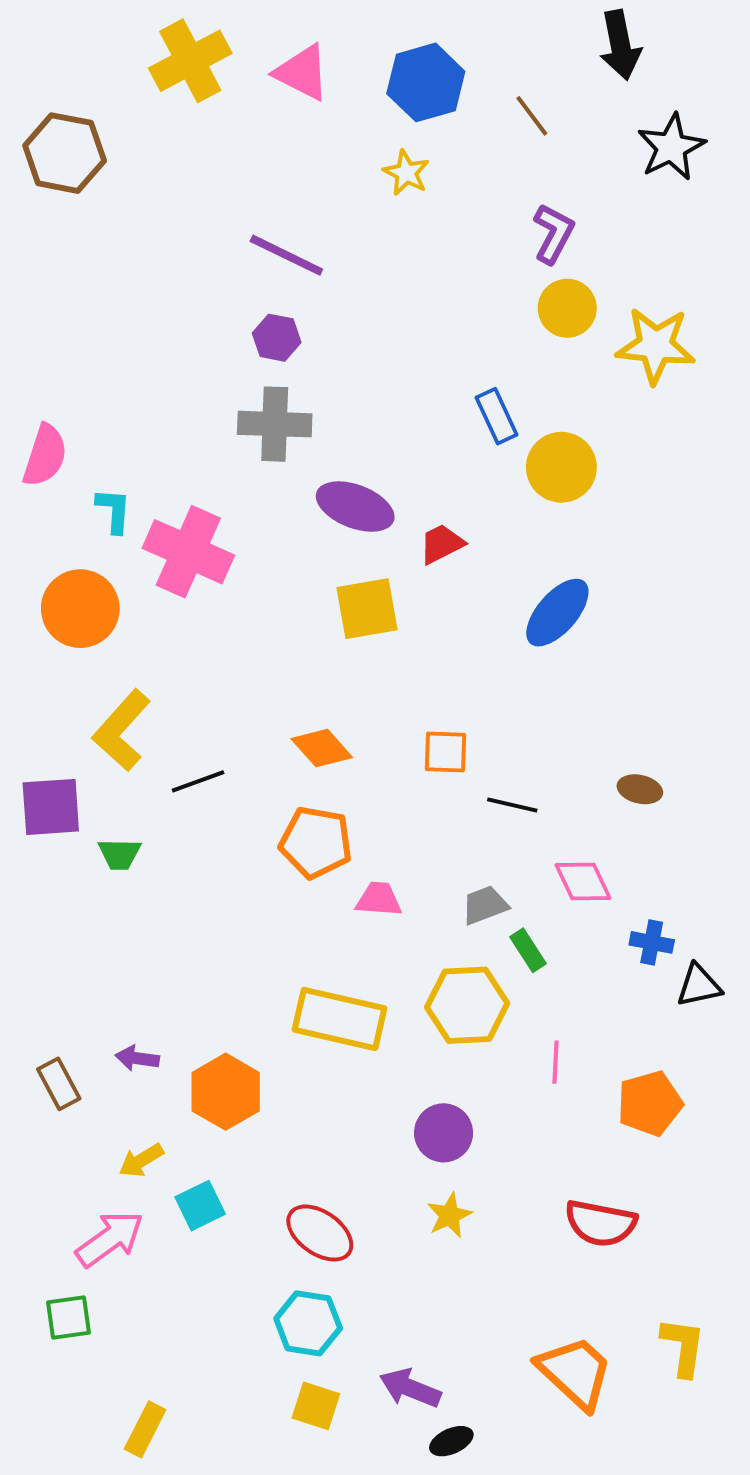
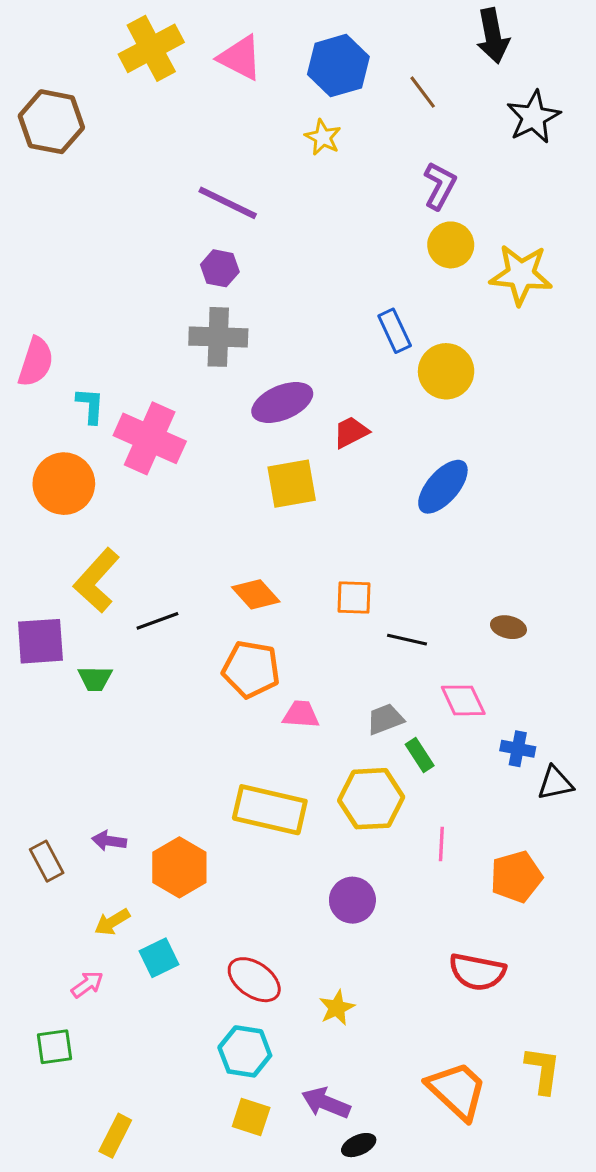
purple ellipse: (355, 507) -> (282, 402), turned -44
yellow star: (449, 1215) -> (337, 1008), moved
pink arrow: (110, 1239) -> (87, 984), size x0.6

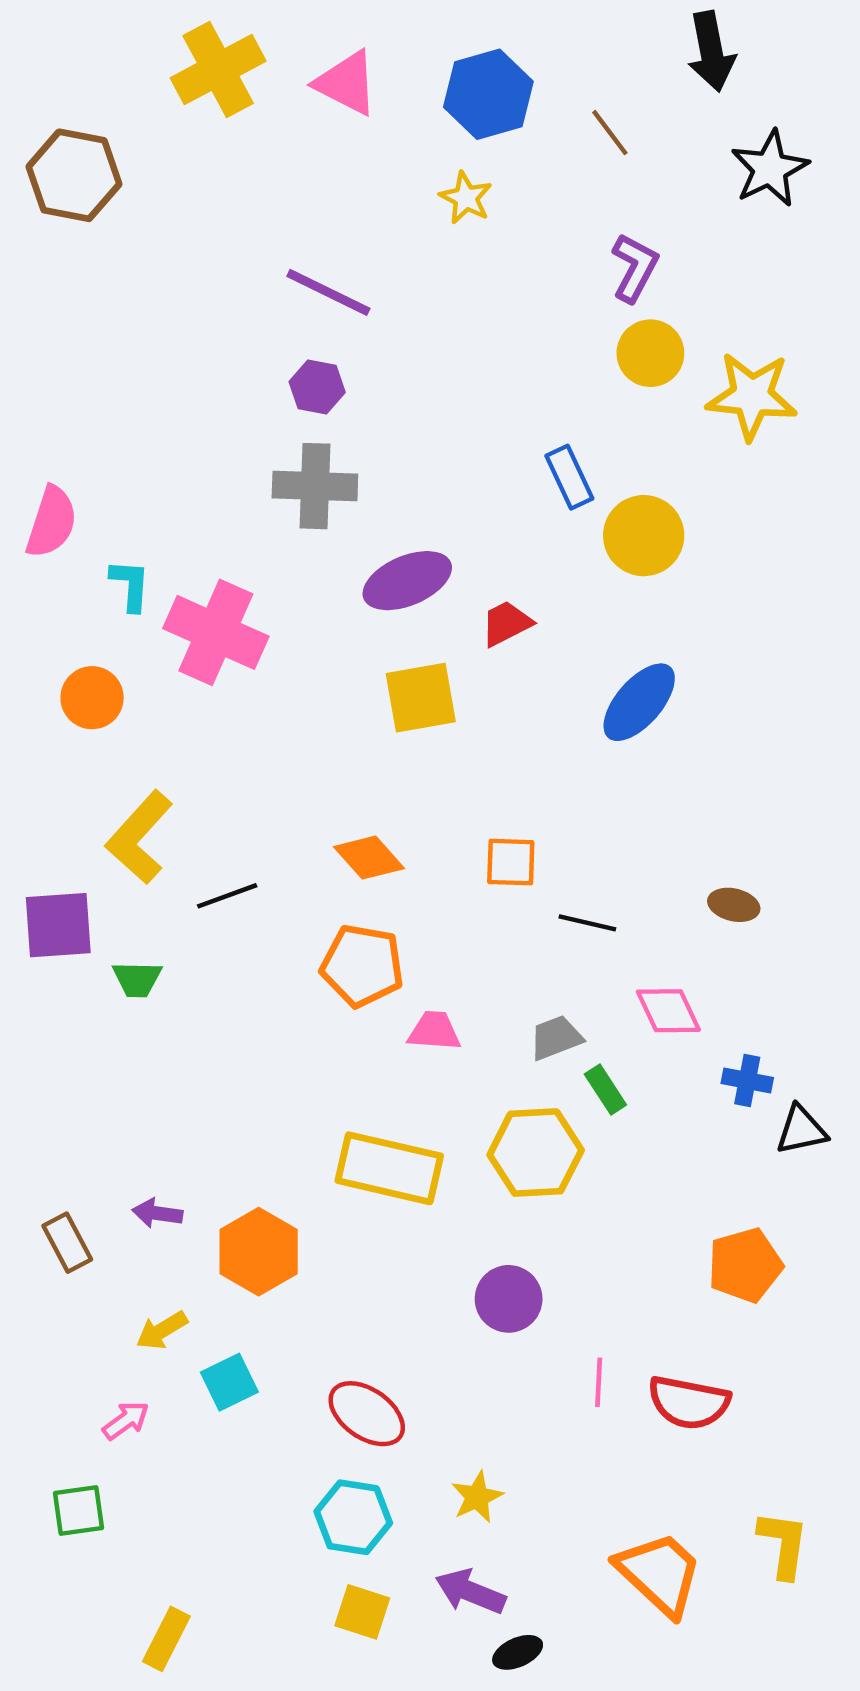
orange circle: (64, 484) -> (92, 698), size x0.7
pink line: (441, 844) -> (599, 1382), moved
yellow star: (337, 1008) -> (477, 1497), moved

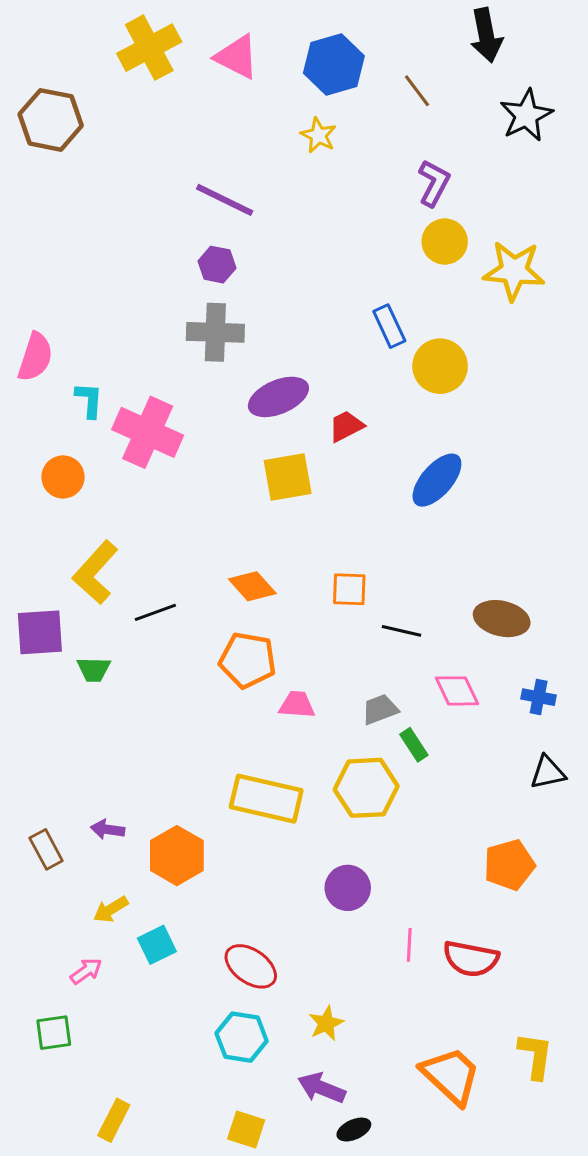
brown ellipse: (734, 905) -> (502, 619), size x1.6
blue cross: (747, 1080) -> (539, 697), moved
yellow square: (362, 1612) -> (246, 1130), moved

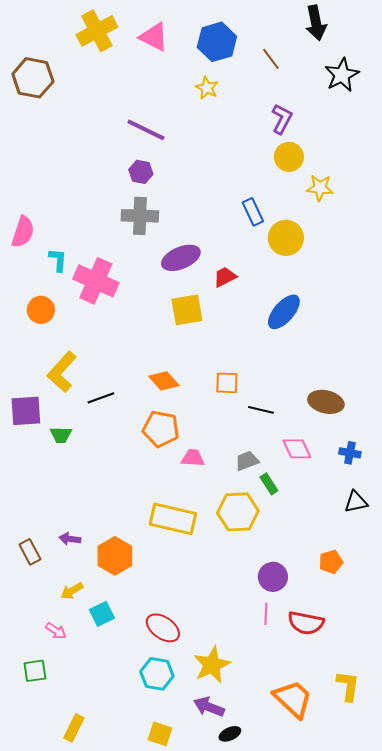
yellow star: (514, 271) -> (320, 188), moved, size x0.7
orange pentagon: (509, 865) -> (331, 562), size x0.7
purple circle: (348, 888) -> (273, 577), moved
pink arrow: (86, 971) -> (56, 631), turned 70
yellow star: (326, 1023) -> (212, 665), size x1.6

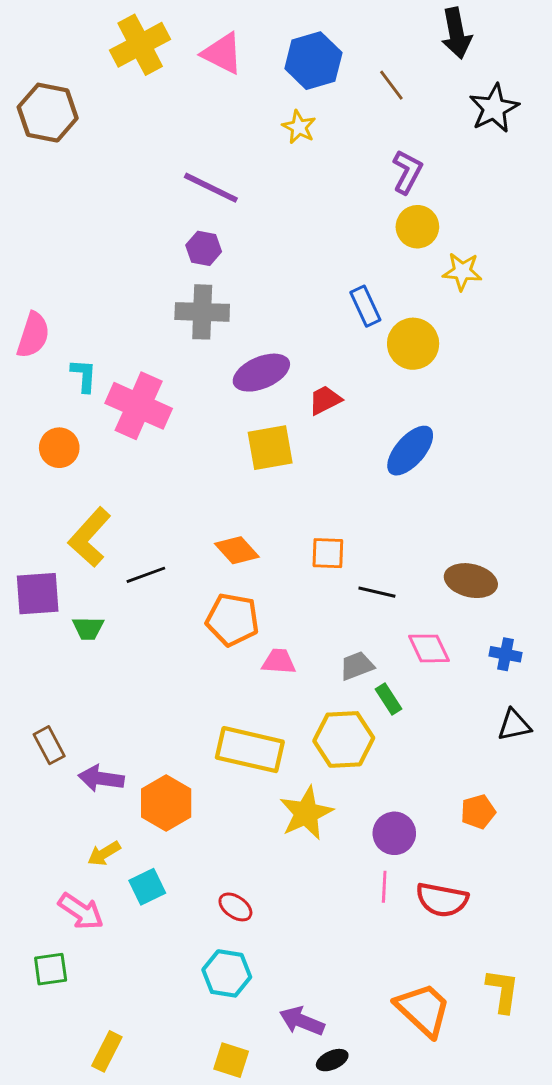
purple arrow: (70, 539) -> (101, 778), size x1.4
brown rectangle: (30, 552) -> (49, 745), moved
red ellipse: (163, 628) -> (235, 907), size x0.7
pink arrow: (56, 631) -> (81, 911), size x1.5
yellow star: (212, 665) -> (306, 813), moved

